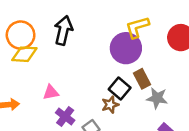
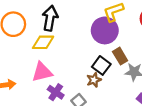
yellow diamond: (24, 54) -> (43, 42), moved
pink triangle: (51, 92) -> (42, 72), size x1.5

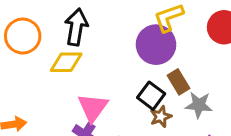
pink triangle: (42, 72) -> (93, 108), moved, turned -40
brown star: (94, 80) -> (161, 117), moved

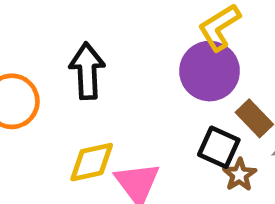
yellow diamond: (66, 62) -> (92, 162), moved

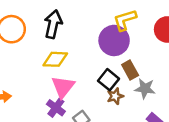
yellow diamond: (92, 162) -> (55, 59), moved

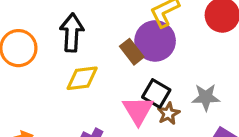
brown rectangle: (130, 70) -> (132, 52), moved
pink triangle: (63, 87) -> (138, 110), moved

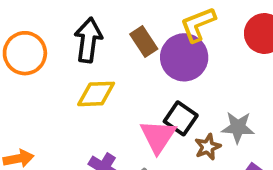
brown rectangle: (132, 52) -> (144, 41), moved
brown star: (168, 114) -> (208, 147), moved

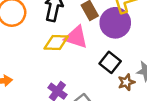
pink triangle: (158, 136) -> (76, 37), moved, turned -50

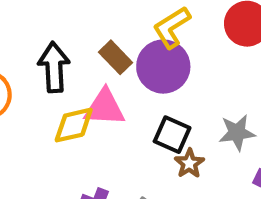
brown star: (126, 82) -> (189, 163), moved

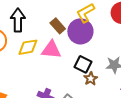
black arrow: (54, 67) -> (18, 20), moved
yellow diamond: (74, 125) -> (28, 47), moved

